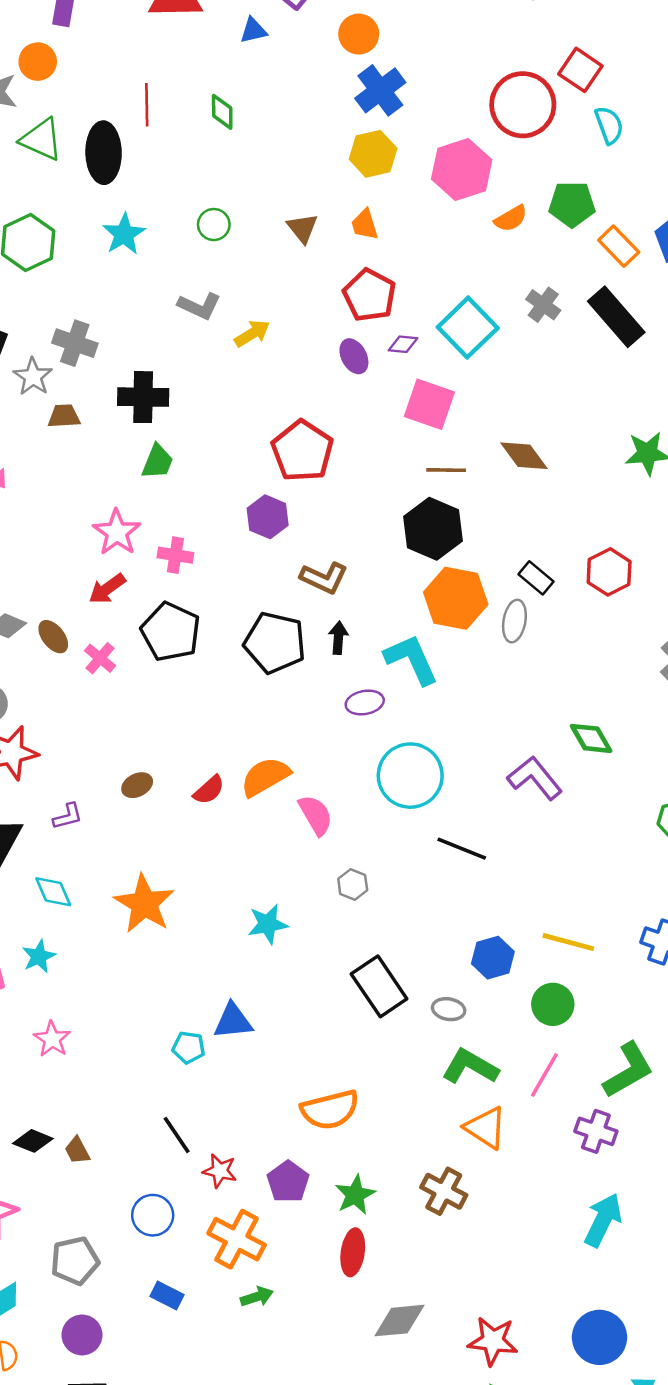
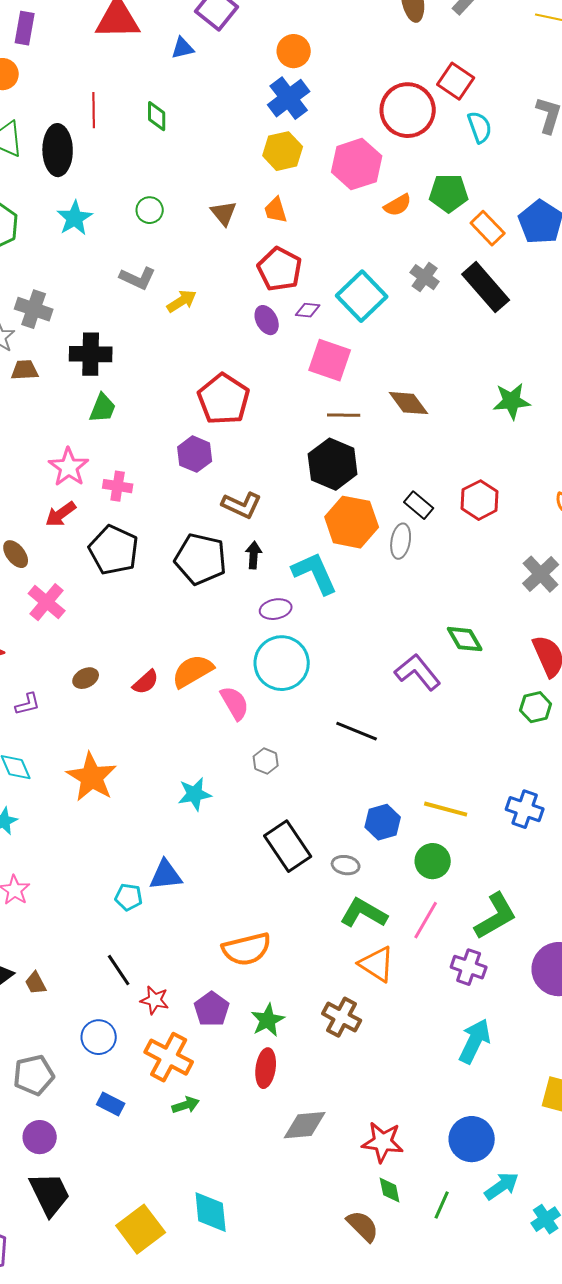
orange circle: (359, 34) -> (294, 51), moved
pink cross: (100, 658) -> (47, 602), moved, size x1.4
cyan circle: (410, 776) -> (282, 663), moved

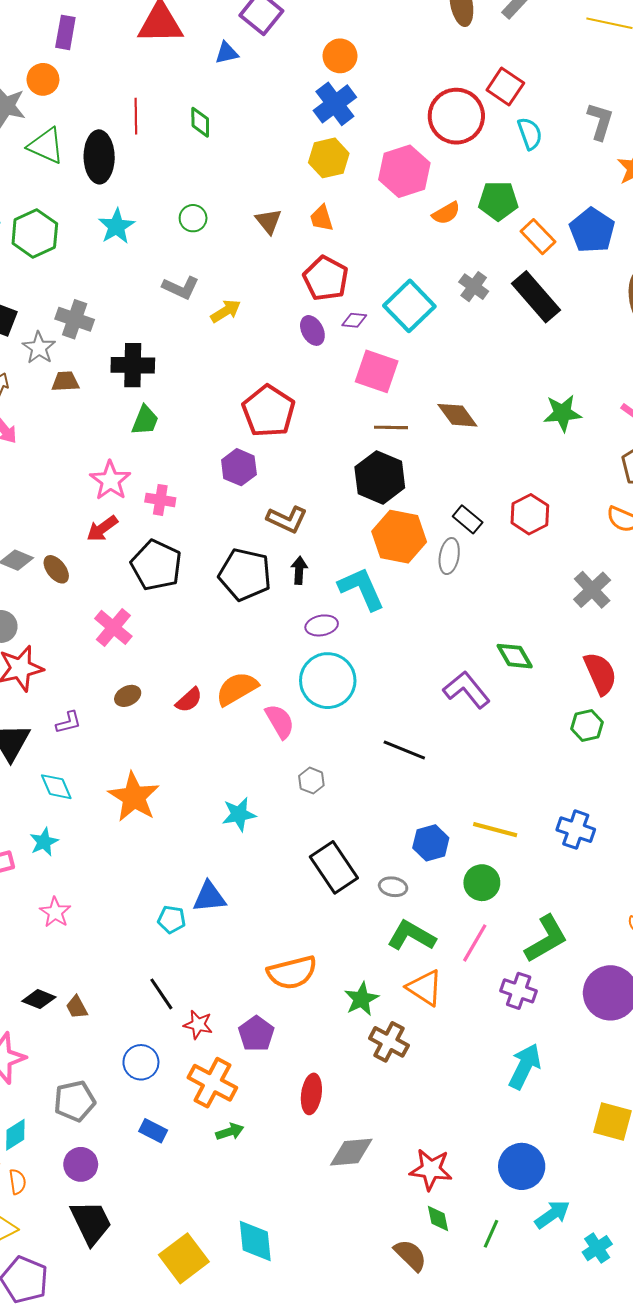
pink cross: (47, 602) -> (113, 627), moved
green star: (268, 1020) -> (361, 999), moved

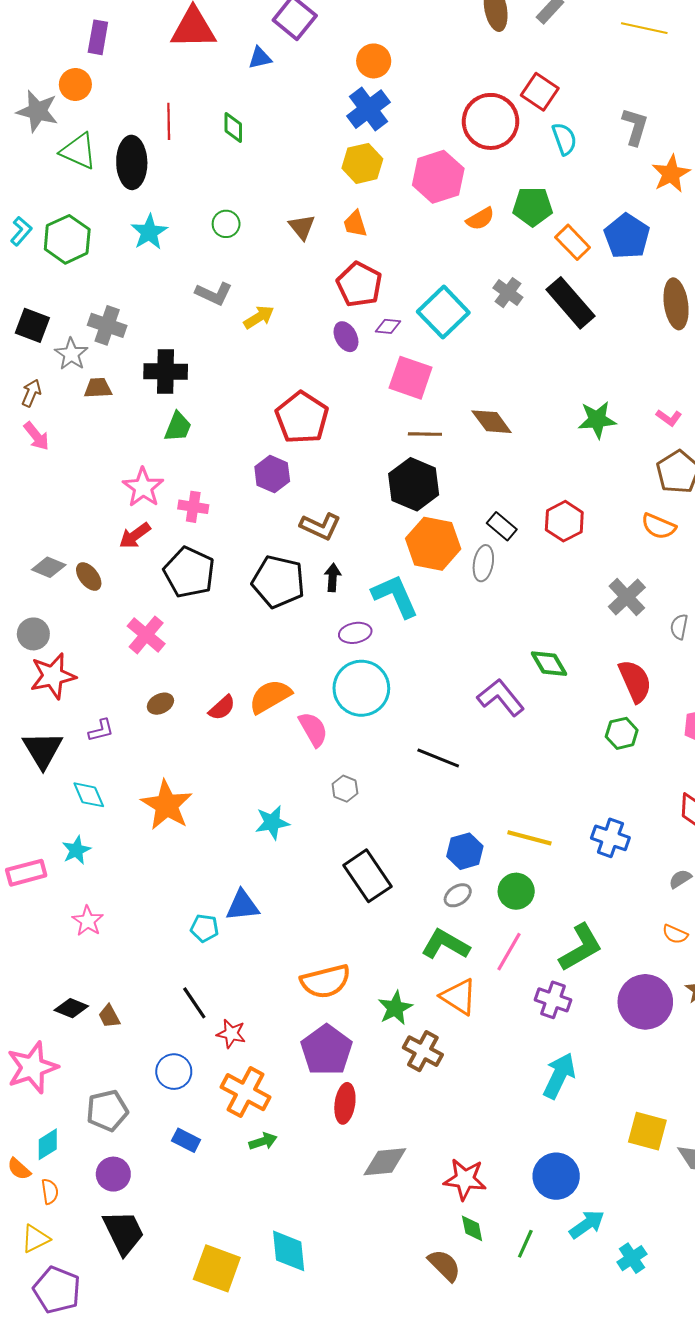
gray ellipse: (393, 887) -> (458, 895), moved, turned -44
purple pentagon: (256, 1034) -> (327, 1050), moved, size x1.4
yellow square: (184, 1258) -> (217, 1268), turned -33

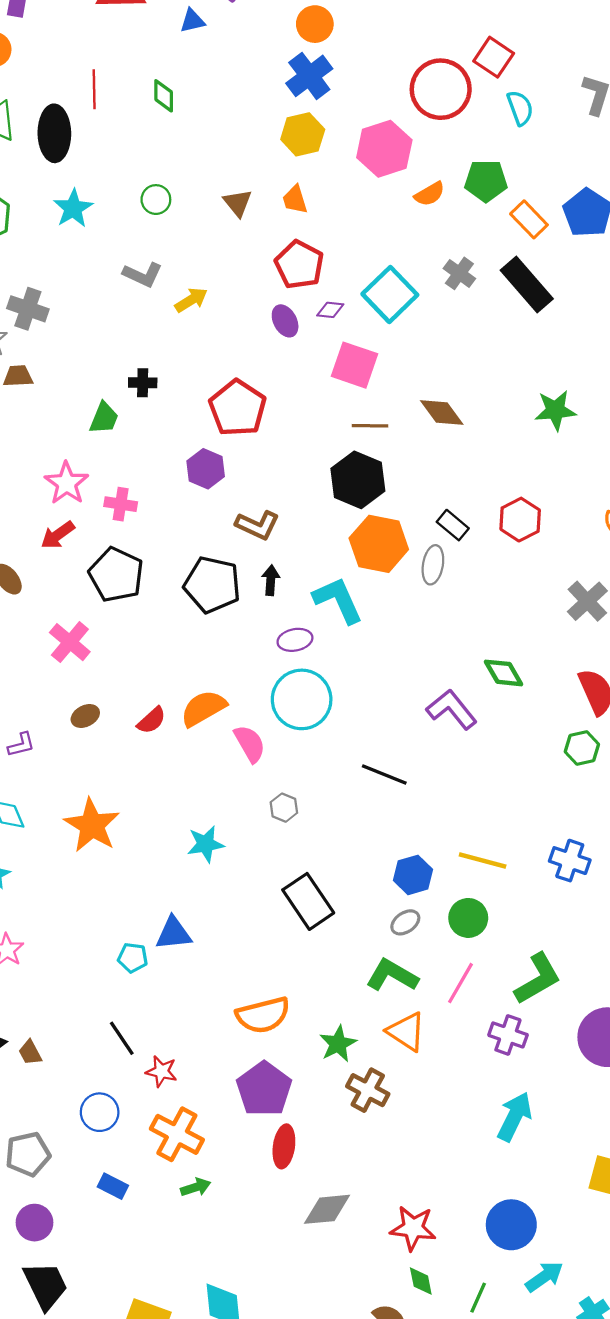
black cross: (166, 372) -> (143, 383), moved, size x0.6

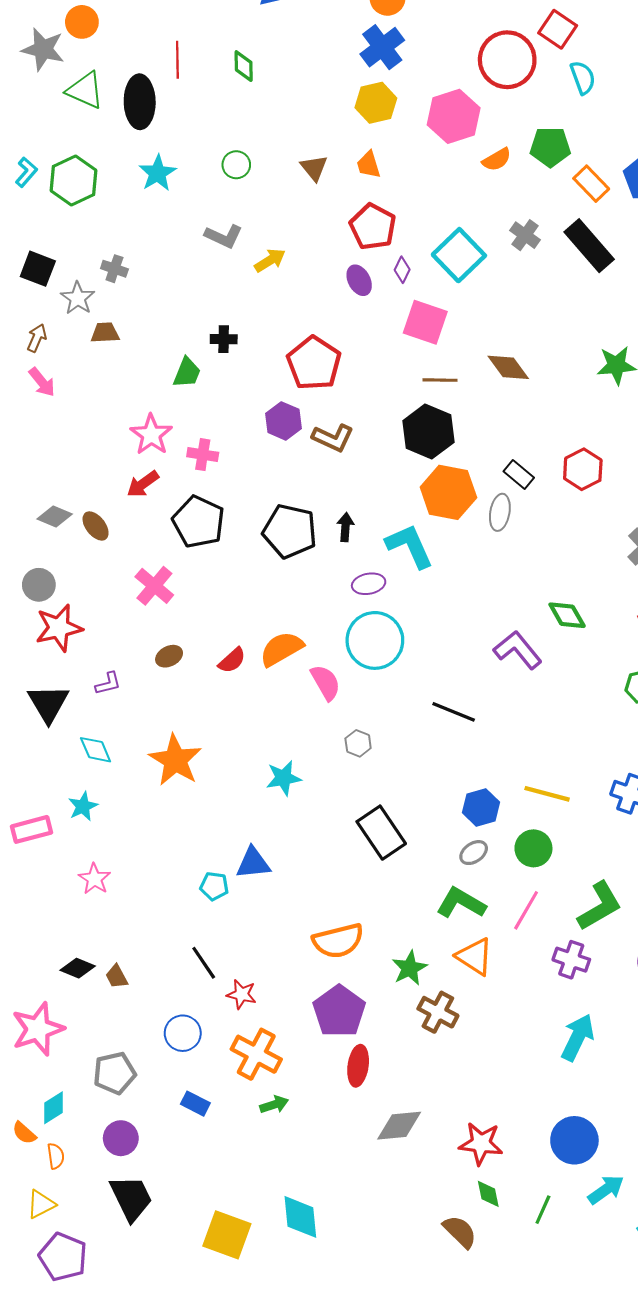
gray cross: (28, 309) -> (114, 269), size x0.7
purple diamond: (330, 310) -> (402, 270), turned -70
brown L-shape: (257, 525) -> (333, 438), moved

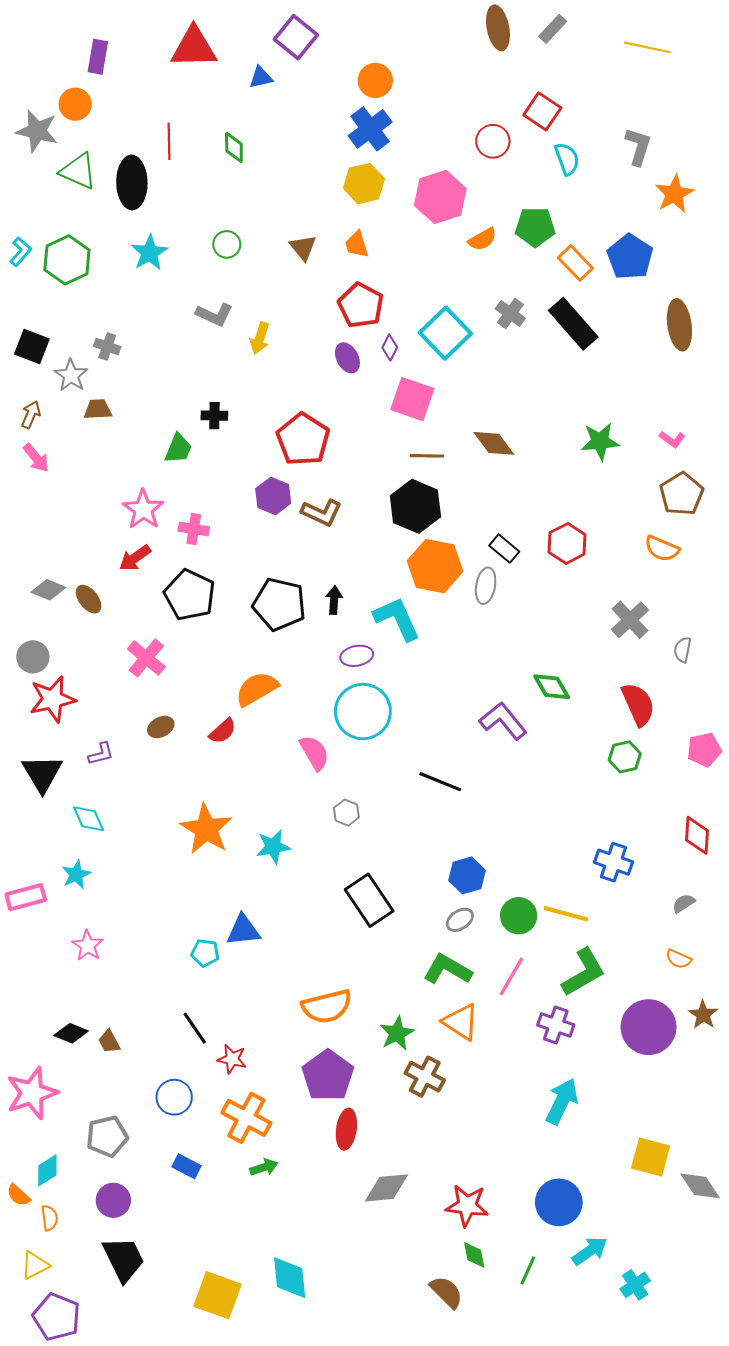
red circle: (507, 60) -> (493, 141), size x0.6
yellow arrow: (270, 260) -> (260, 338), turned 140
orange semicircle: (281, 649) -> (257, 689), moved
orange star: (175, 760) -> (206, 829), moved
yellow line: (547, 794) -> (566, 914), moved

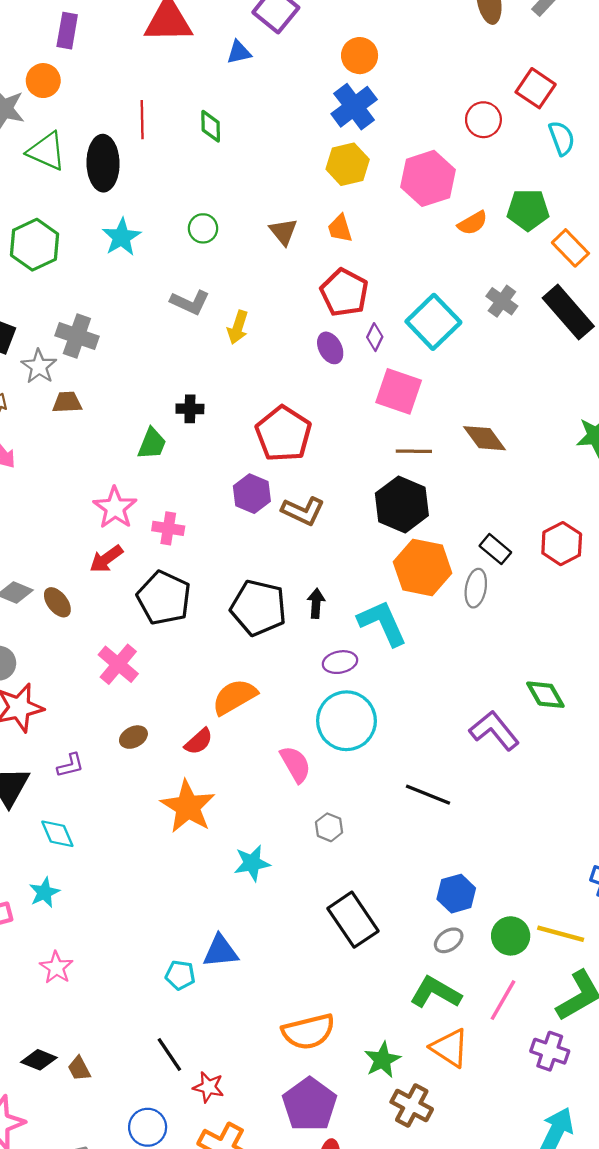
gray cross: (107, 346) -> (77, 336), size x1.5
orange star: (206, 829) -> (188, 807), moved

